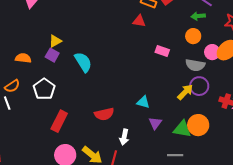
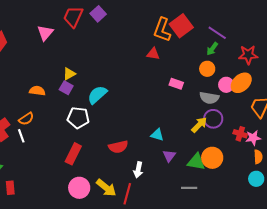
green arrow: (198, 16) -> (212, 49), turned -48
cyan semicircle: (83, 62) -> (97, 95), turned -100
white pentagon: (44, 89) -> (78, 118), moved, turned -30

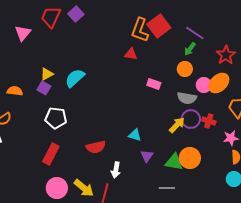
red star: (248, 55) -> (226, 55), turned -30
cyan semicircle: (97, 95) -> (75, 78), moved
red cross: (240, 134) -> (209, 121), moved

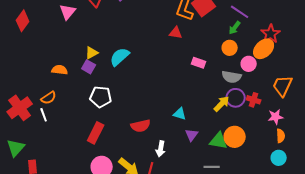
orange ellipse: (219, 83) -> (264, 49), moved

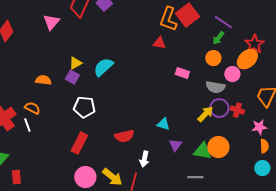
orange semicircle: (49, 98) -> (32, 108), turned -119

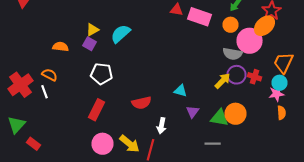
pink rectangle: (182, 73) -> (200, 17), moved, size x1.6
pink circle: (232, 74) -> (250, 41), size x1.6
cyan circle: (262, 168) -> (280, 83), moved
red rectangle: (16, 177) -> (34, 144), turned -48

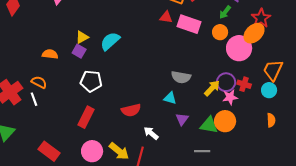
gray semicircle: (232, 54) -> (181, 77), moved
pink star: (276, 94) -> (230, 97), moved
white arrow: (162, 126) -> (151, 133), turned 119
red rectangle: (34, 144) -> (49, 151), moved, size x1.5

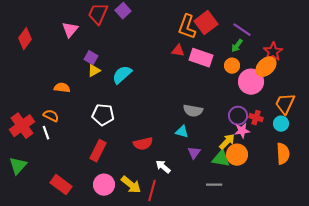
purple square: (79, 51) -> (91, 58), moved
yellow arrow: (212, 88) -> (227, 142), moved
orange semicircle: (271, 120) -> (283, 154), size x1.5

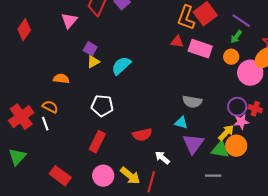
purple triangle: (194, 153) -> (193, 144), size x1.6

